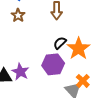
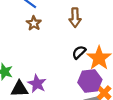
purple hexagon: (53, 64) -> (90, 81), moved

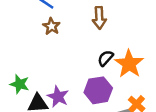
purple hexagon: (90, 81) -> (98, 90), moved

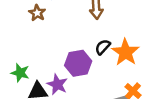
brown star: (51, 26) -> (37, 13), moved
purple hexagon: (98, 90) -> (78, 63), moved

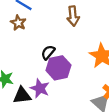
black semicircle: (103, 47) -> (48, 52), moved

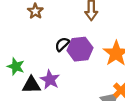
purple hexagon: (58, 68) -> (80, 49), moved

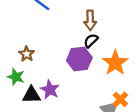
brown star: (35, 11) -> (27, 54), moved
black semicircle: (62, 44) -> (91, 41), moved

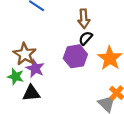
brown star: (27, 54) -> (25, 54), size x1.5
purple star: (50, 90) -> (35, 68), moved

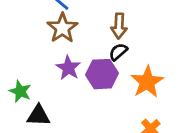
brown star: (25, 54) -> (62, 28), moved
purple star: (35, 68) -> (68, 68), moved

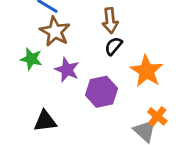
purple hexagon: (102, 74) -> (101, 92), moved
green star: (20, 91) -> (31, 59), moved

